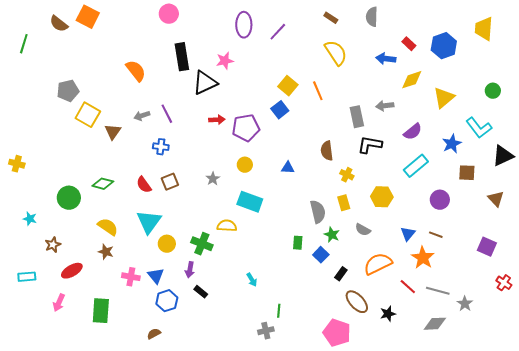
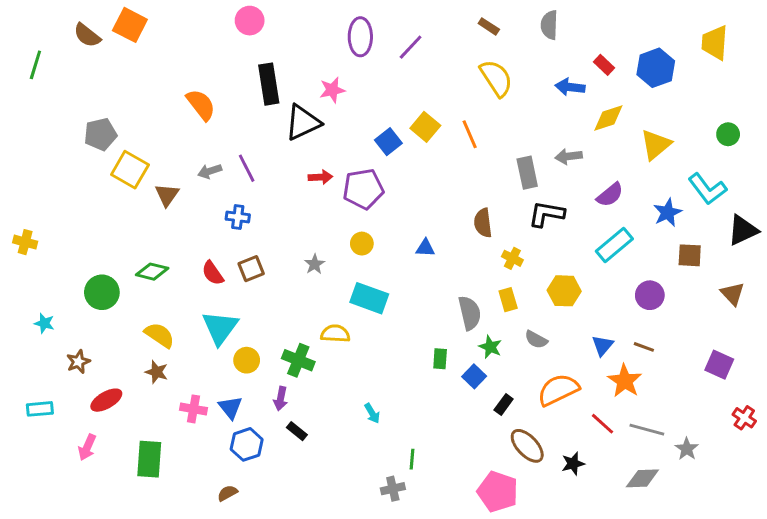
blue square: (280, 110) -> (388, 142), moved

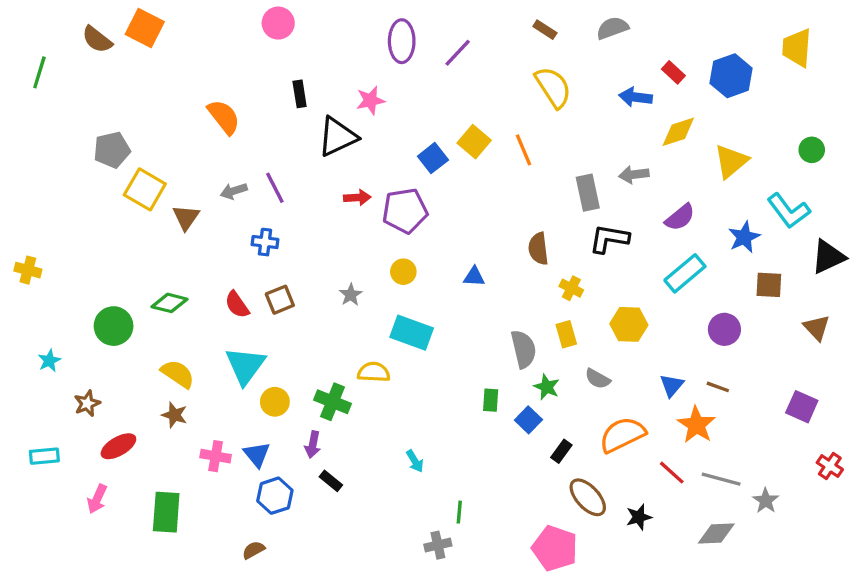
gray semicircle: (549, 25) -> (612, 28), turned 68
black rectangle: (269, 84) -> (300, 94), size x0.6
cyan star: (44, 323) -> (49, 361), turned 30

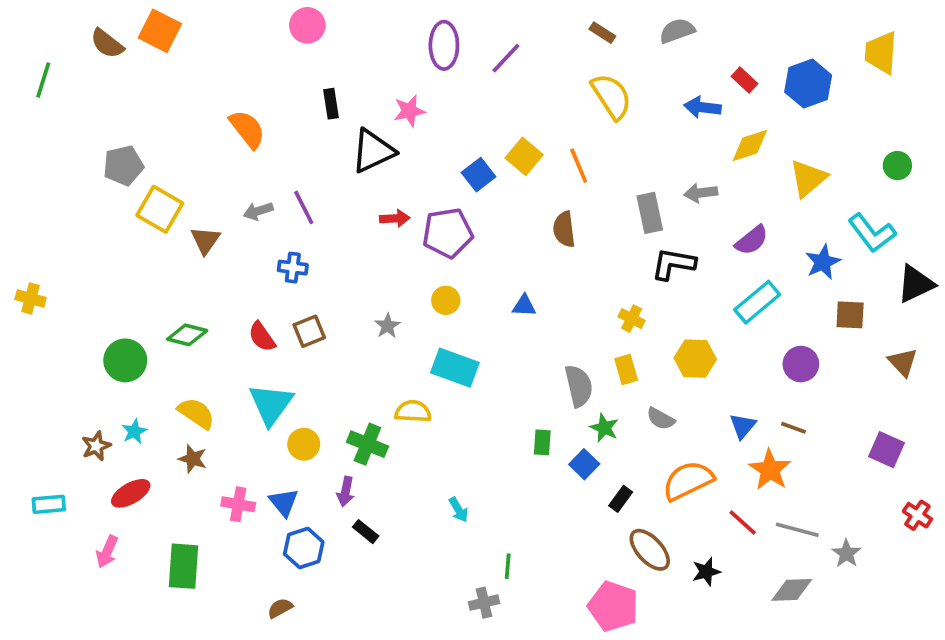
brown semicircle: (538, 249) -> (564, 229), moved
cyan star: (49, 361) -> (134, 431), moved

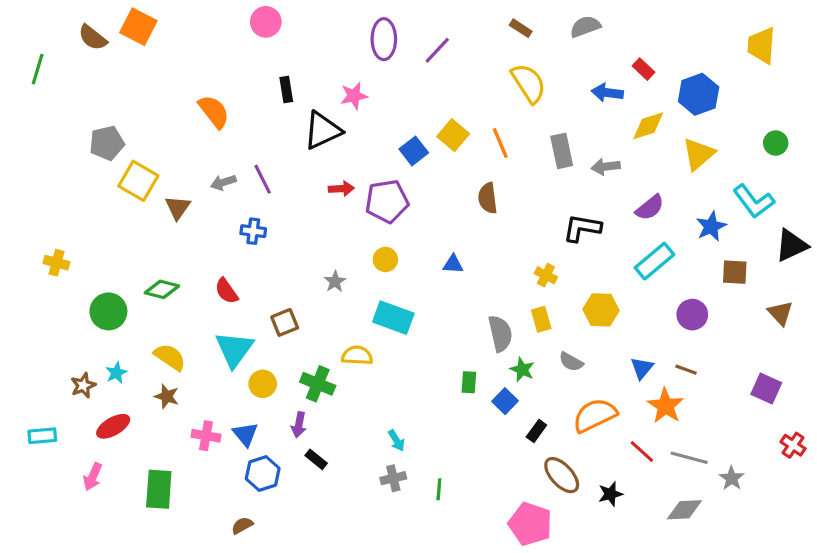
blue hexagon: (808, 84) -> (699, 94), moved
gray rectangle: (650, 213) -> (562, 151), moved
yellow cross: (31, 298) -> (56, 263), moved
brown square: (309, 331) -> (285, 322), moved
gray cross: (484, 603) -> (393, 478), moved

